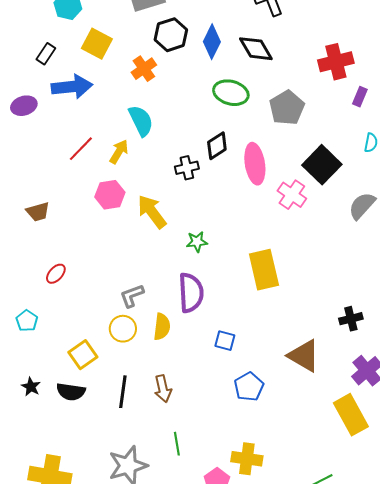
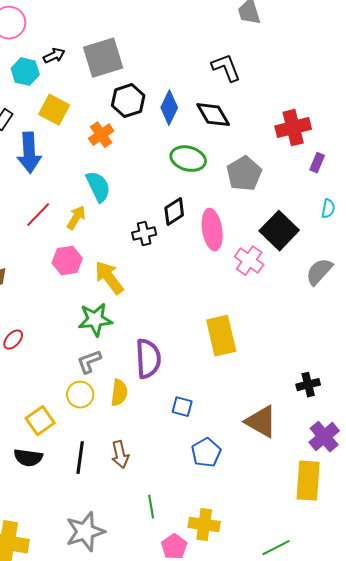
blue arrow: (72, 87) -> (29, 153), turned 93
green star: (197, 242) -> (95, 320), moved, size x1.6
yellow rectangle: (351, 415) -> (308, 481), turned 33
green line: (177, 444) -> (151, 507), moved

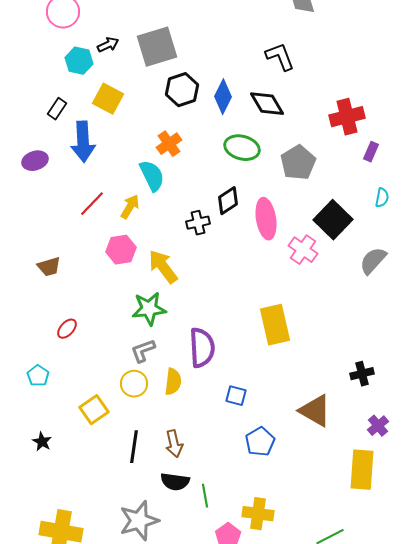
orange cross: (101, 135) -> (169, 144), moved
purple cross: (324, 437) -> (378, 426), size x0.7
black semicircle: (28, 458) -> (175, 482), moved

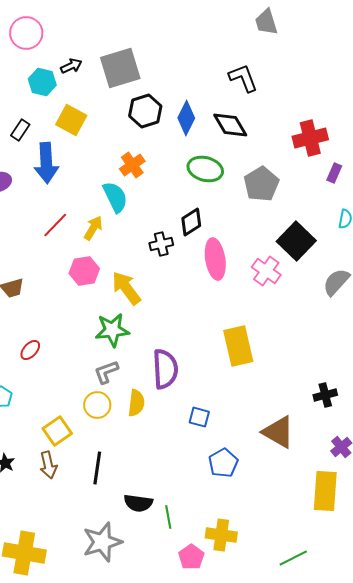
pink ellipse: (266, 219) -> (215, 259), moved
brown arrow: (174, 444) -> (48, 465), moved

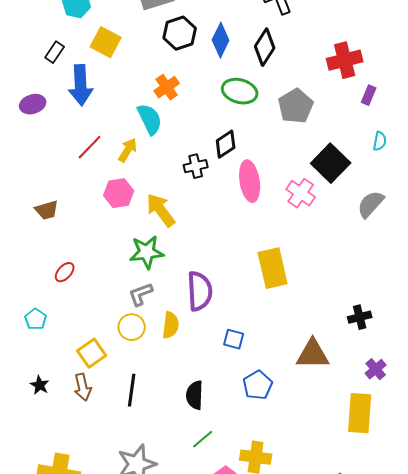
black diamond: (230, 125) -> (265, 47), turned 63
brown triangle: (278, 432) -> (313, 354), turned -30
black semicircle: (138, 503) -> (195, 395), moved, turned 84
green line: (168, 517) -> (203, 439), turned 60

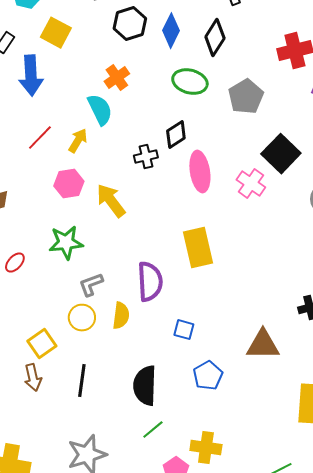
green star: (147, 252) -> (66, 243), moved
yellow rectangle: (273, 268) -> (198, 248), moved
black semicircle: (195, 395) -> (145, 386), size x1.4

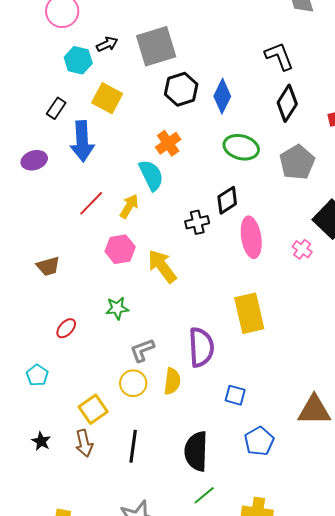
black diamond: (215, 38) -> (287, 103), moved
pink cross: (251, 184) -> (302, 249), size x0.7
green star: (66, 243) -> (117, 308), size x0.7

